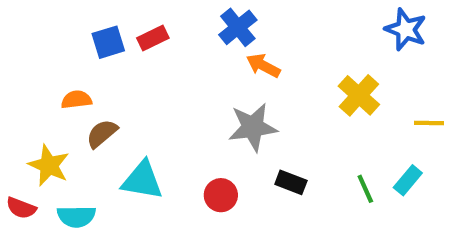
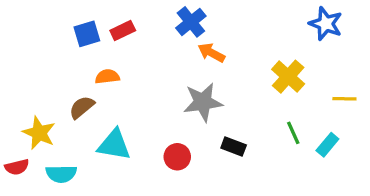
orange semicircle: (76, 100) -> (107, 77), moved
green line: (365, 189) -> (293, 133), moved
red semicircle: (21, 208) -> (17, 167), turned -35

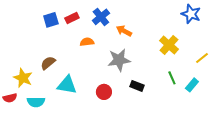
blue cross: (191, 22) -> (101, 17), moved
orange semicircle: (107, 77) -> (87, 42), moved
yellow line: (344, 99) -> (202, 58), turned -40

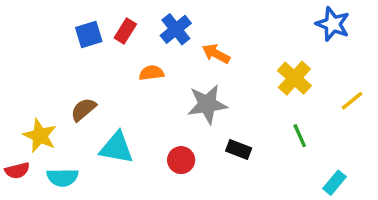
red rectangle: (72, 18) -> (125, 31), turned -32
cyan rectangle: (192, 85) -> (334, 183), moved

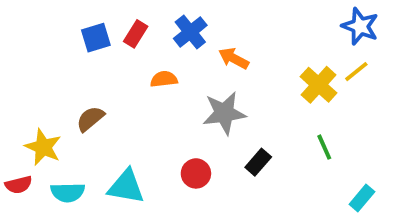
yellow line: (352, 101) -> (356, 72), moved
cyan triangle: (117, 148) -> (126, 187), moved
black rectangle: (239, 150) -> (258, 162), turned -70

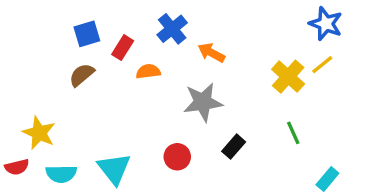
red rectangle: (136, 34) -> (123, 48), moved
brown semicircle: (90, 119) -> (82, 75), moved
cyan triangle: (126, 187) -> (114, 169), turned 42

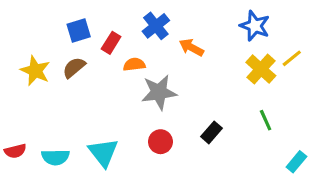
blue star: (326, 24) -> (255, 26), moved
gray star: (203, 102) -> (159, 92), moved
yellow star: (39, 133) -> (35, 71), moved

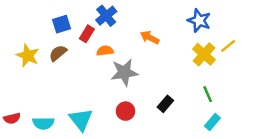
blue cross: (156, 26) -> (106, 16), moved
cyan rectangle: (296, 162) -> (212, 122), moved

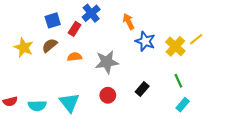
blue star: (199, 21) -> (145, 41), moved
orange arrow: (150, 37) -> (129, 22), moved, turned 35
orange semicircle: (105, 51) -> (75, 57), moved

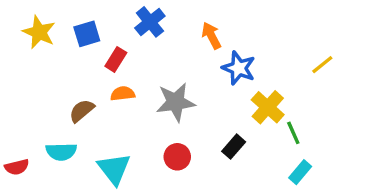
red rectangle: (75, 29) -> (116, 59), moved
brown semicircle: (50, 45) -> (82, 111), moved
yellow cross: (175, 46) -> (268, 107), moved
yellow star: (24, 47) -> (39, 32), moved
cyan semicircle: (37, 106) -> (61, 152), moved

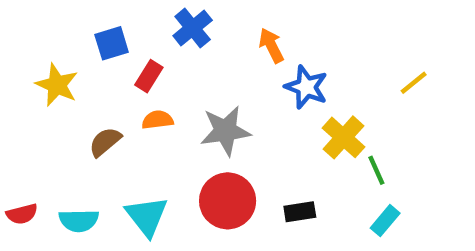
yellow star: (39, 32) -> (57, 85), moved
black rectangle: (234, 147) -> (300, 212), moved, turned 40
cyan semicircle: (61, 152) -> (79, 221), moved
red circle: (177, 157) -> (228, 201), size x1.6

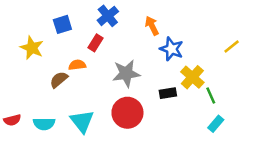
red rectangle: (149, 76) -> (96, 43), moved
orange semicircle: (158, 120) -> (77, 65), moved
black rectangle: (300, 212) -> (168, 93), moved

